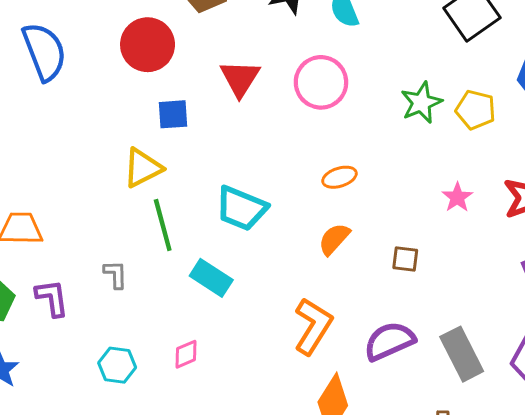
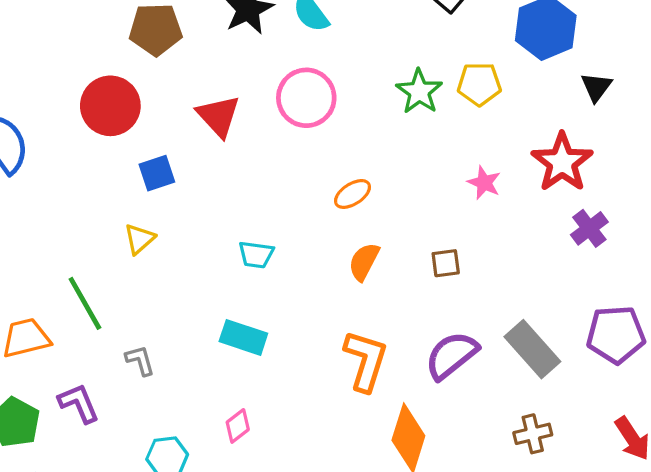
yellow triangle: (143, 168) -> (139, 239), size x0.7
cyan trapezoid: (241, 208) -> (256, 255), size x0.6
green line: (163, 225) -> (85, 303), moved

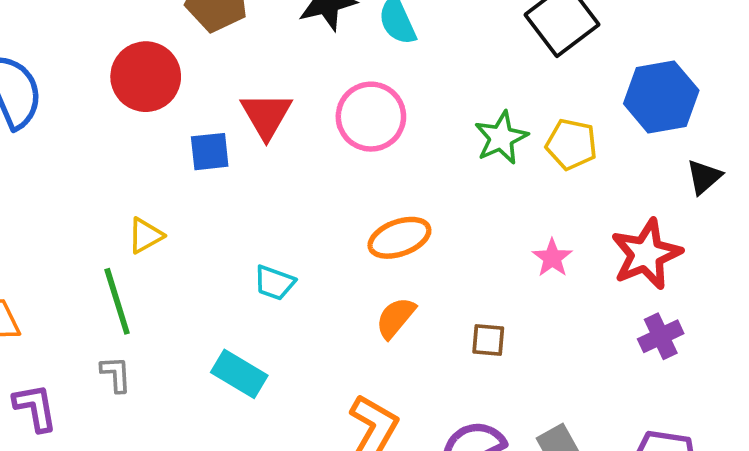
blue square: (157, 173) -> (210, 152), moved
orange ellipse: (353, 194) -> (399, 238), size x1.4
green line: (85, 303) -> (117, 301), moved

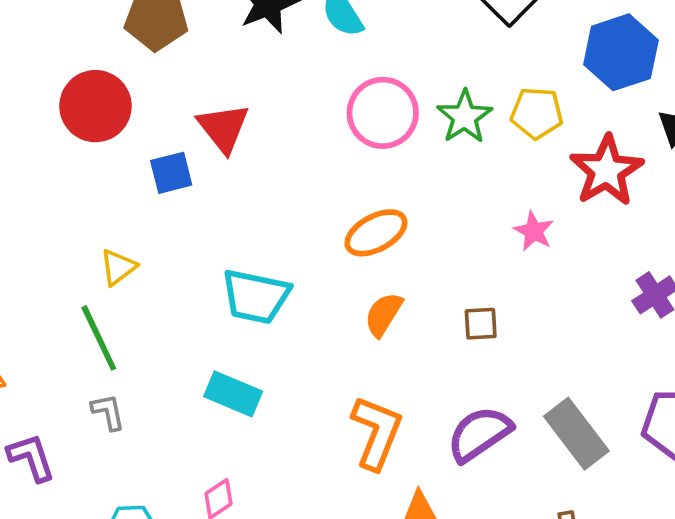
pink circle: (371, 117) -> (383, 113), moved
red star: (646, 254) -> (607, 171), moved
cyan trapezoid: (274, 283) -> (256, 296), size x1.6

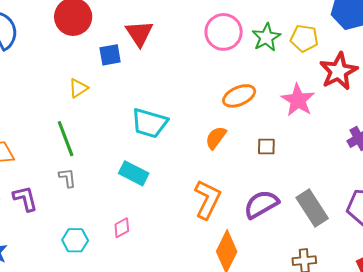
pink star: (534, 231) -> (298, 100), size x1.6
orange ellipse: (376, 233) -> (239, 96), moved
yellow triangle: (118, 267) -> (78, 88), moved

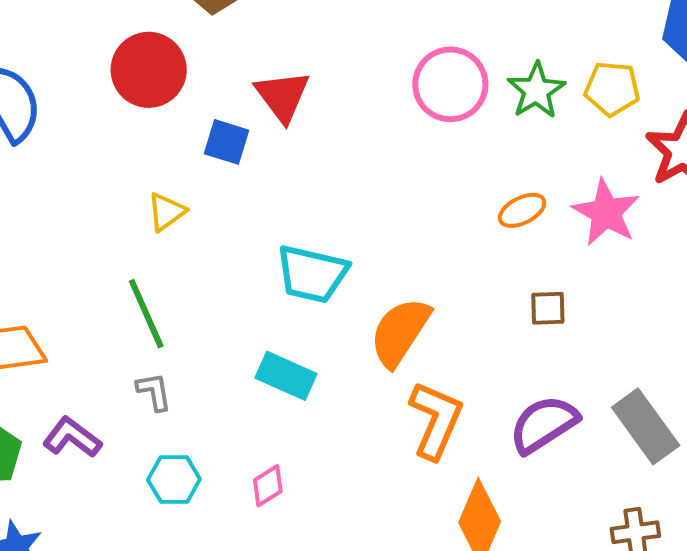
blue square: (110, 55) -> (226, 142), turned 30
orange ellipse: (239, 96) -> (522, 210), moved, size x0.7
orange semicircle: (216, 138) -> (400, 332), moved, size x1.5
purple L-shape: (25, 198) -> (72, 437), turned -36
cyan hexagon: (75, 240) -> (174, 480), moved

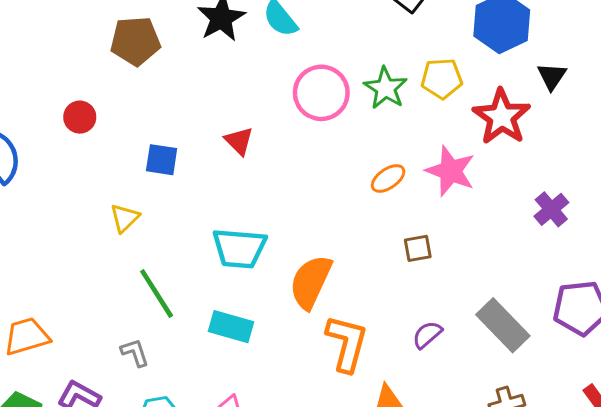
red circle: (149, 70) -> (80, 117), moved, size x0.6
red triangle: (282, 96) -> (239, 141), moved, size x0.7
green line: (146, 314) -> (157, 293), moved
purple semicircle: (544, 424) -> (427, 335), size x0.6

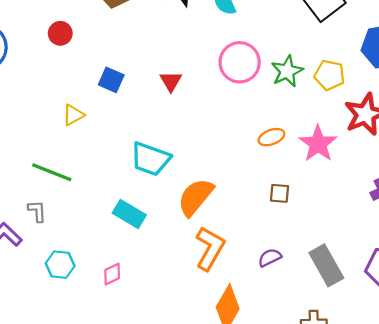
green line: (157, 293) -> (52, 172), moved, turned -51
gray L-shape: (135, 353) -> (37, 211), moved

